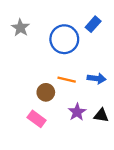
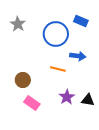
blue rectangle: (93, 24) -> (81, 21), turned 72
blue arrow: (97, 78) -> (78, 56), moved
brown circle: (46, 92) -> (23, 80), moved

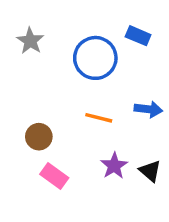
blue arrow: (78, 56) -> (148, 109), moved
black triangle: (88, 100) -> (150, 171), turned 32

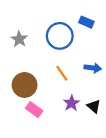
gray star: (30, 41) -> (19, 39), moved
orange line: (99, 118) -> (62, 73), turned 42
brown circle: (39, 137) -> (25, 85), size x1.5

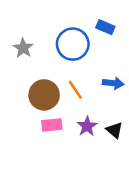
brown circle: (25, 85) -> (44, 95), moved
pink rectangle: (34, 110) -> (52, 125), moved, turned -42

